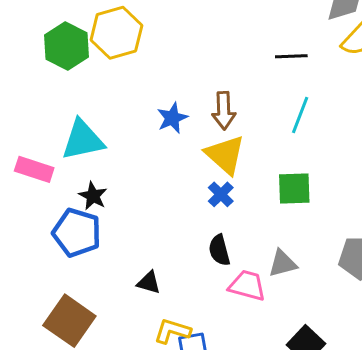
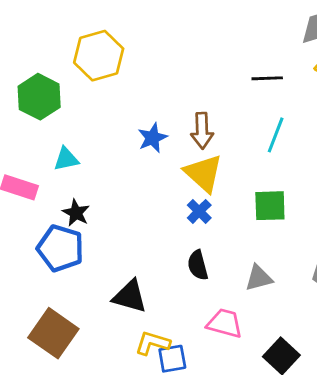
green hexagon: (66, 46) -> (39, 97), moved
cyan triangle: (83, 140) -> (66, 159), size x0.6
black triangle: (149, 283) -> (130, 296), size x1.5
pink trapezoid: (247, 285) -> (225, 323), moved

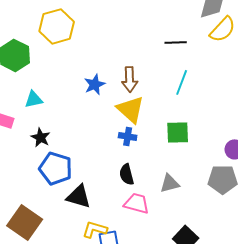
blue cross: (199, 211) -> (128, 136), turned -36
blue pentagon: (60, 248) -> (56, 168), moved
pink trapezoid: (225, 323) -> (137, 203), moved

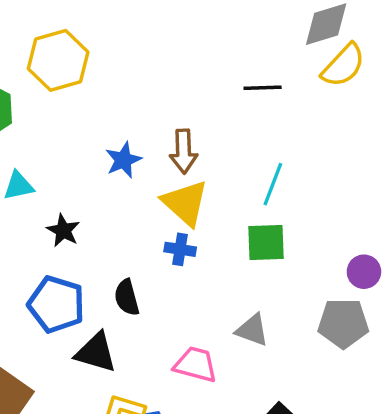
cyan line: (182, 82) -> (273, 184), moved
black star: (41, 137) -> (63, 230), moved
black semicircle: (127, 174) -> (127, 297), moved
gray triangle: (170, 183) -> (252, 330), turned 35

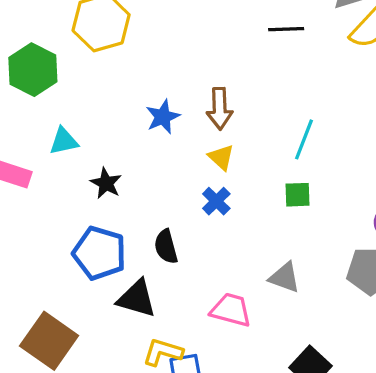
black line: (263, 88) -> (286, 29), moved
yellow triangle: (185, 203) -> (221, 157), size x0.6
green square: (266, 242) -> (297, 195), size x0.7
blue cross: (180, 249) -> (216, 201), turned 36

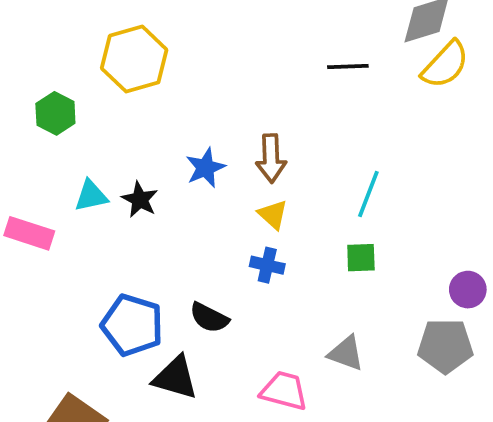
green hexagon: (33, 70) -> (55, 113), size x0.7
black star: (106, 183) -> (140, 200), moved
blue cross: (216, 201) -> (267, 265), turned -32
black semicircle: (166, 247) -> (209, 318), turned -48

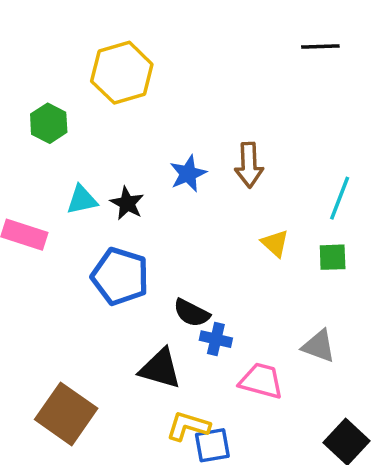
black line: (348, 66) -> (320, 47), moved
yellow triangle: (273, 215) -> (275, 243), moved
blue cross: (267, 265) -> (216, 339), moved
blue pentagon: (132, 325) -> (120, 276), moved

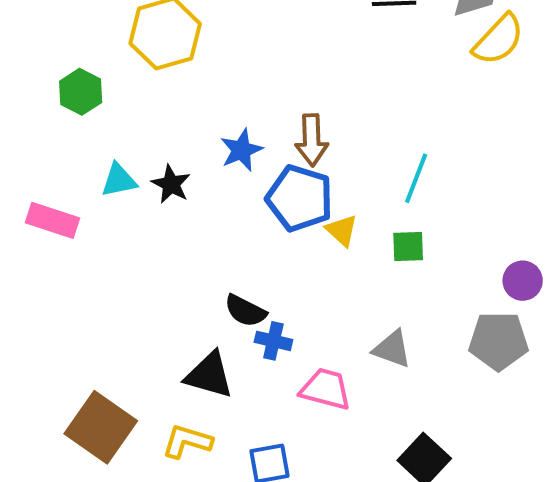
blue pentagon: (120, 276) -> (300, 198), moved
yellow L-shape: (188, 426) -> (187, 441), moved

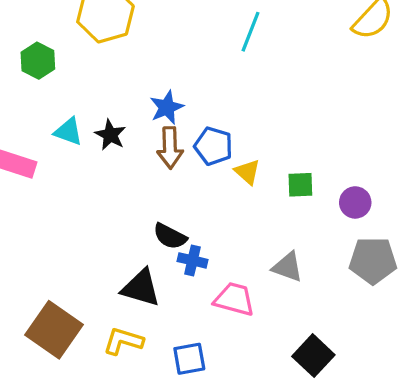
brown arrow: (312, 140) -> (170, 148), moved
cyan line: (416, 178) -> (251, 32), moved
cyan triangle: (119, 180) -> (68, 132), turned 32
blue pentagon: (300, 198) -> (213, 146), size x0.7
purple circle: (523, 281) -> (355, 202), moved

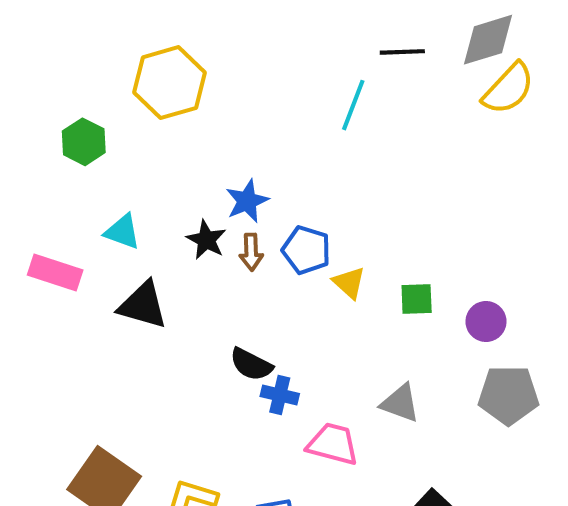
black star: (110, 135) -> (206, 240), moved
brown arrow: (170, 148) -> (251, 252), size x0.7
black triangle: (141, 288) -> (143, 305), moved

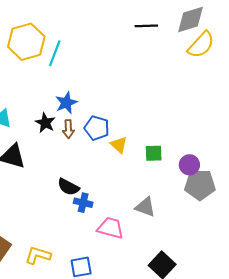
cyan line: (353, 105) -> (55, 53), moved
gray pentagon: (508, 395) -> (200, 185), moved

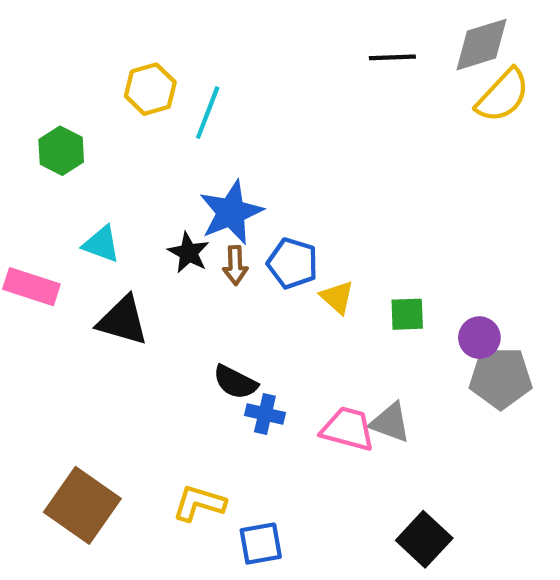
yellow hexagon: (26, 42) -> (150, 89), size x0.7
blue star: (66, 103) -> (231, 212), size x1.4
pink trapezoid: (111, 228) -> (348, 429), moved
yellow L-shape: (38, 255) -> (199, 503), moved

